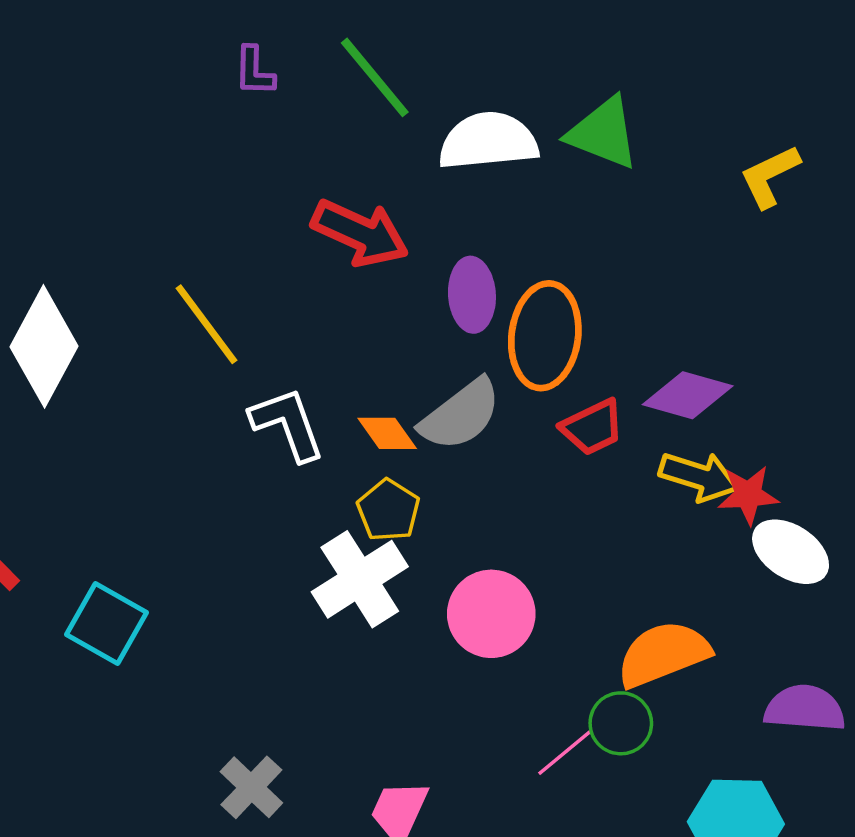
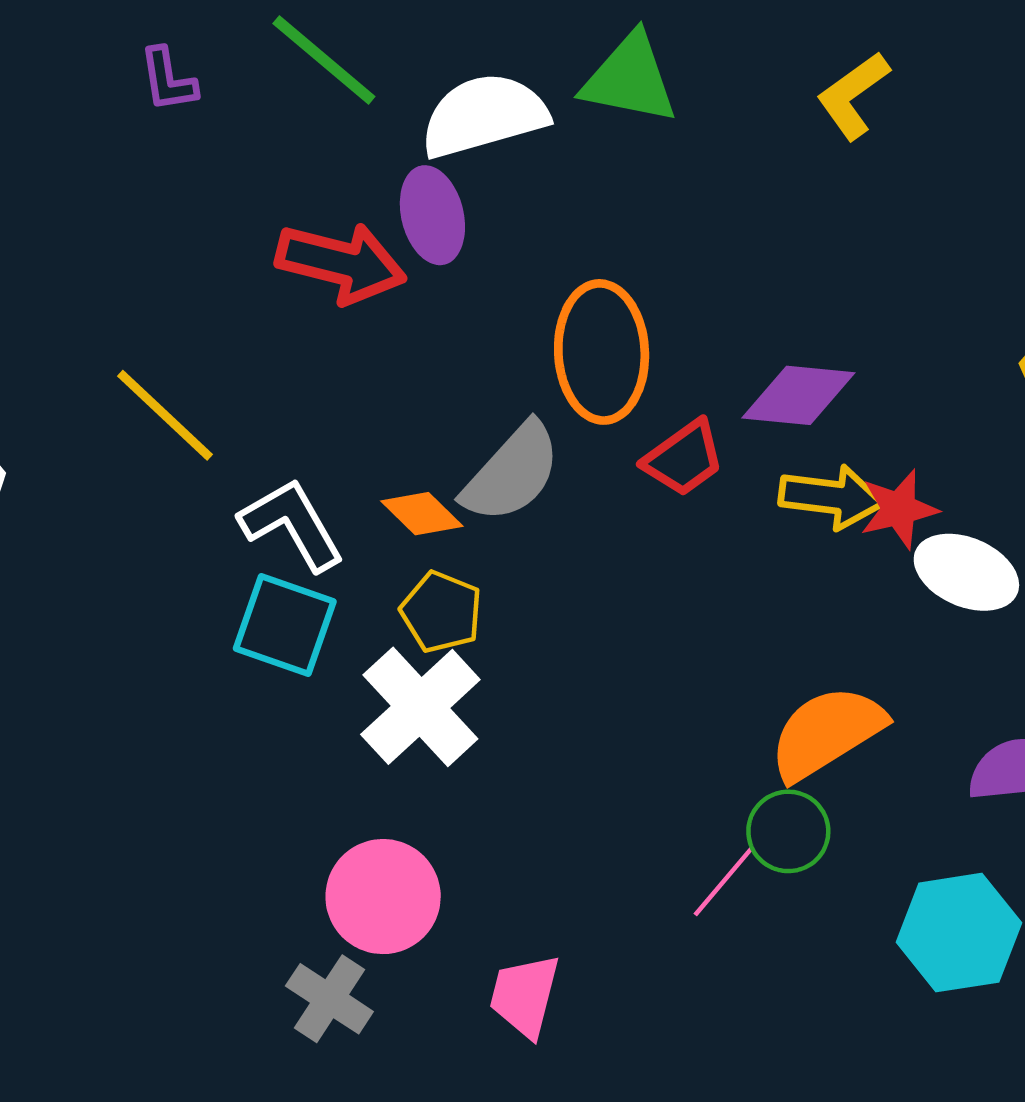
purple ellipse: (472, 295) -> (432, 215), moved
pink circle: (491, 614) -> (383, 897), moved
cyan square: (107, 624) -> (285, 625), moved

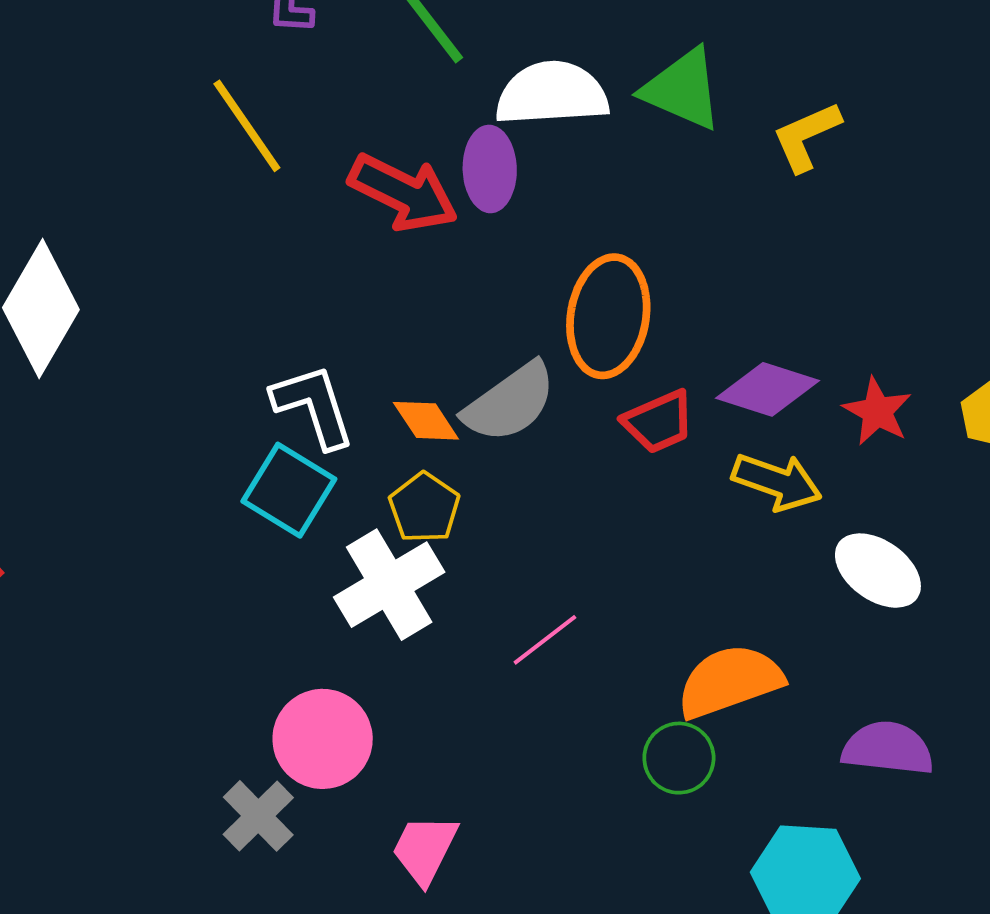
yellow L-shape: (853, 96) -> (806, 136), moved
yellow line: (165, 415) -> (247, 126), moved
red star: (899, 509) -> (877, 411), moved, turned 30
pink line: (724, 881) -> (545, 640), moved

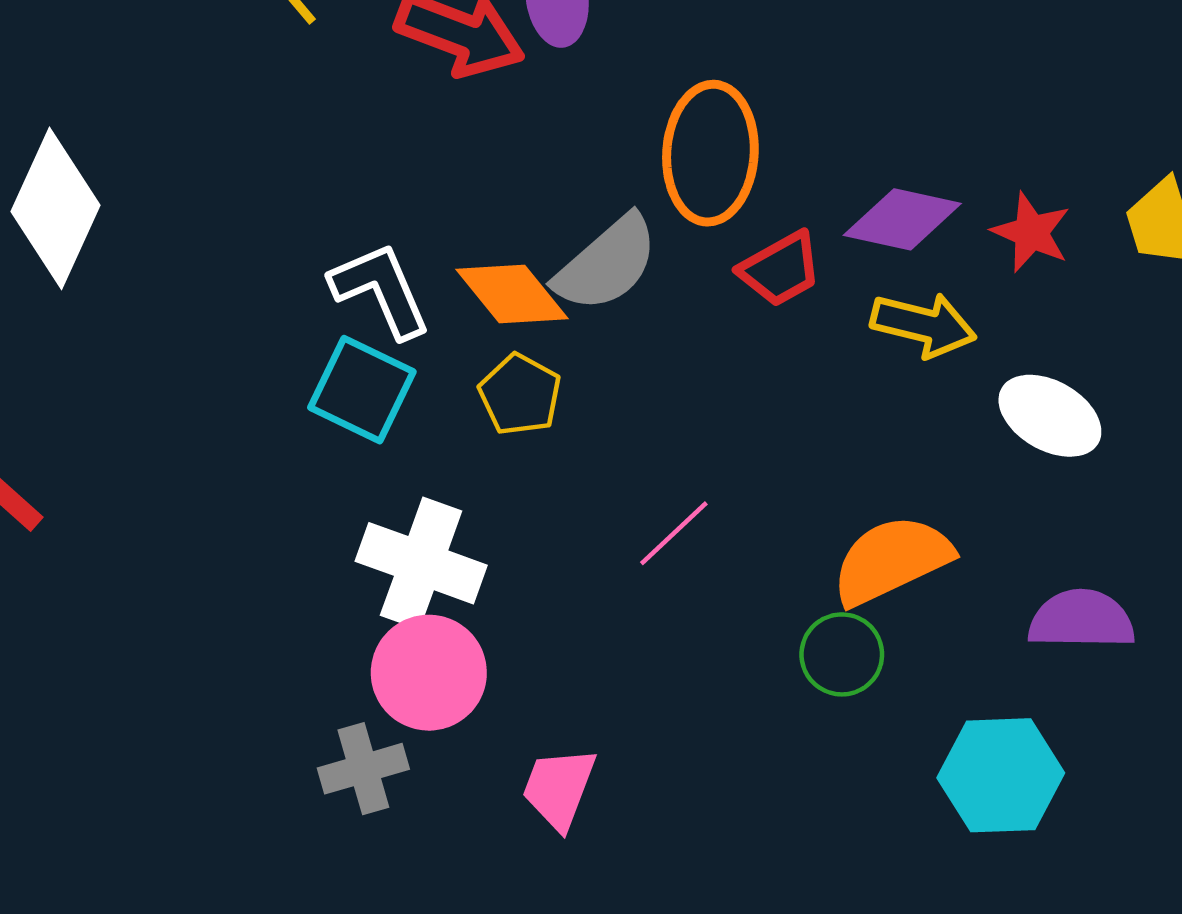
orange diamond: (426, 421) -> (512, 294), size x1.4
white cross: (389, 585) -> (421, 563), moved, turned -34
gray cross: (258, 816) -> (363, 769), turned 34

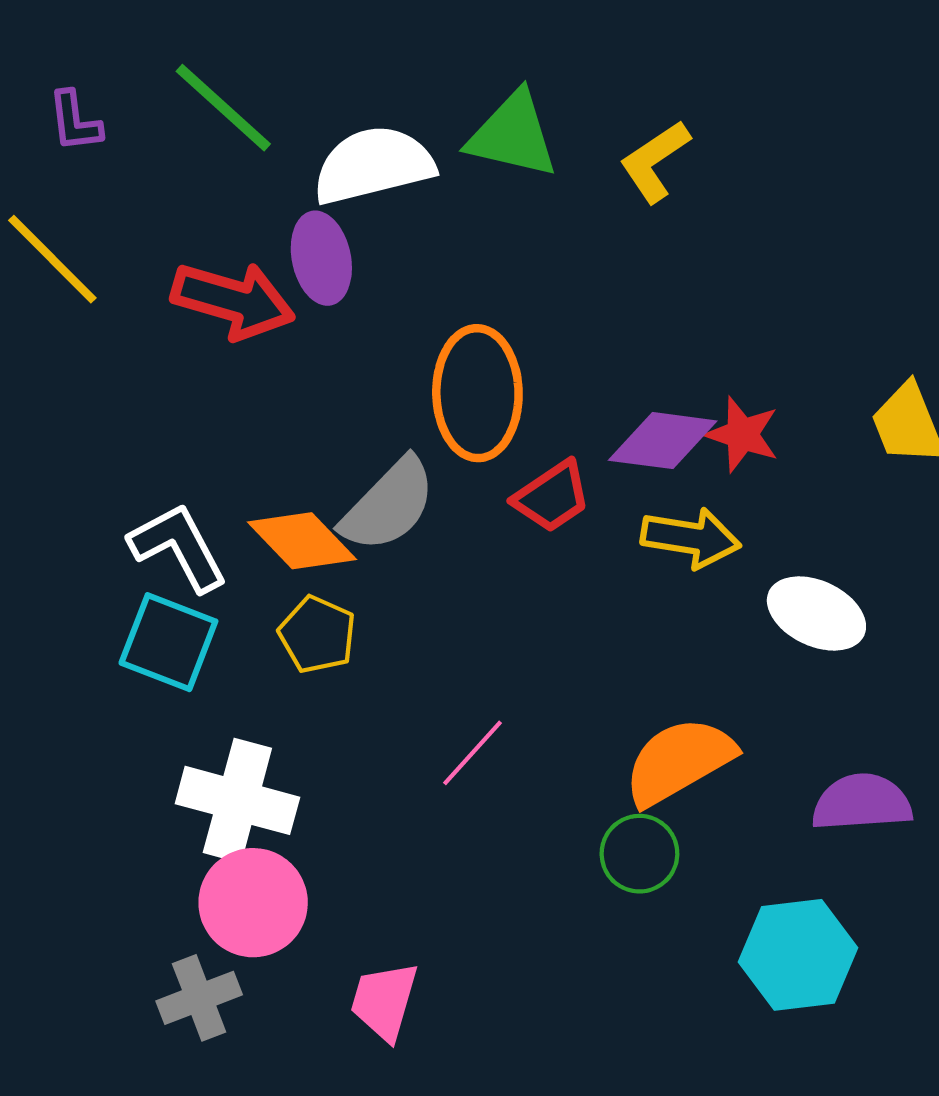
red star: (1031, 232) -> (742, 434), moved

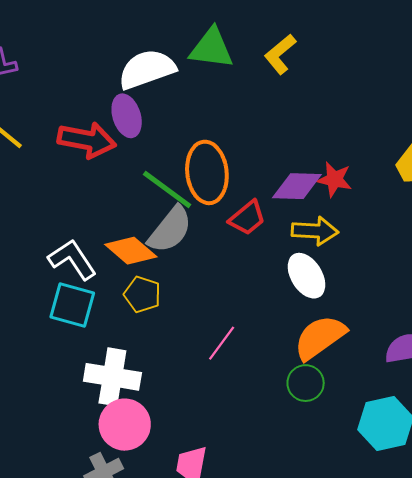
green line: (223, 108) -> (167, 190), moved
white ellipse: (816, 613) -> (306, 276), moved, turned 39

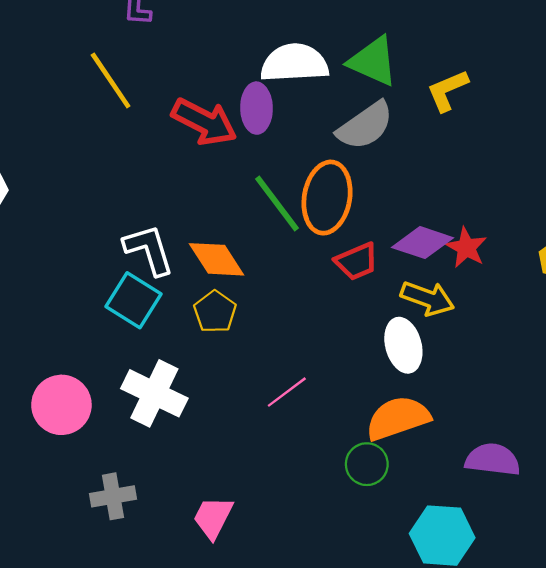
gray semicircle: (170, 230) -> (365, 126), moved
pink circle: (125, 425) -> (61, 405), moved

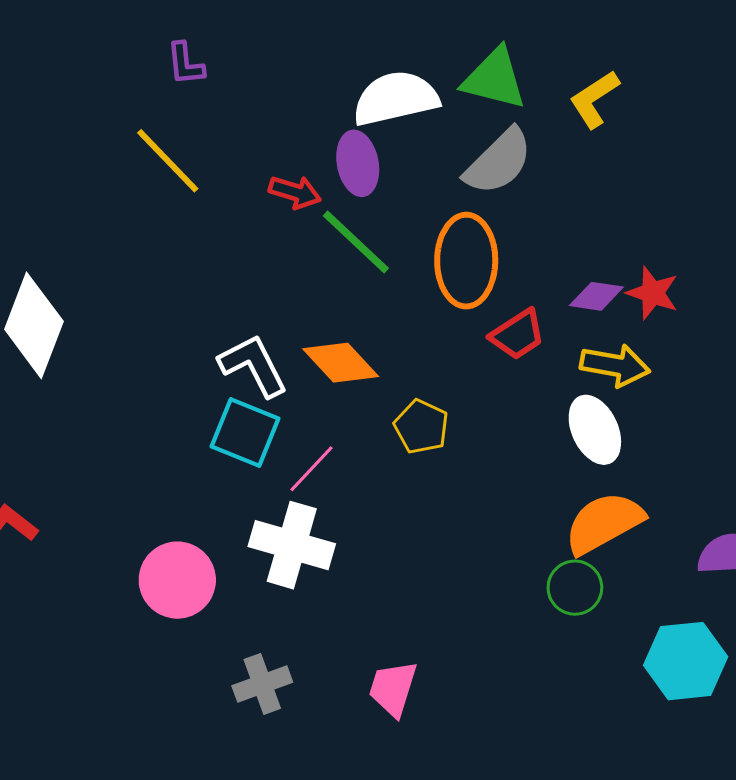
red arrow: (204, 122) -> (295, 192), size x0.6
green line: (277, 203) -> (356, 242), moved
purple diamond: (423, 243) -> (596, 296), size x0.7
yellow pentagon: (215, 312) -> (421, 427), moved
pink line: (287, 392) -> (311, 469), moved

